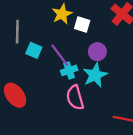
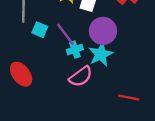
purple circle: (97, 52) -> (103, 31), size x1.5
pink semicircle: (75, 98) -> (81, 76), turned -110

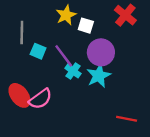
cyan cross: (75, 50) -> (73, 71), turned -35
pink semicircle: (81, 76) -> (40, 99), moved

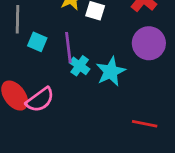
purple circle: (101, 52) -> (149, 43), moved
purple line: (64, 56) -> (68, 47), turned 30

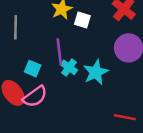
cyan square: (37, 42) -> (33, 69), moved

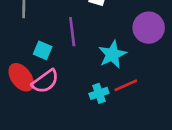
cyan cross: (69, 67) -> (99, 93), moved, turned 35
red line: (125, 117) -> (126, 85), moved, turned -35

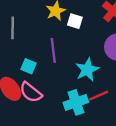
pink semicircle: (45, 81) -> (31, 92), turned 75
cyan cross: (99, 93) -> (76, 102), size x1.5

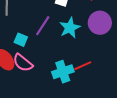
purple line: (53, 50) -> (43, 26), turned 40
cyan star: (87, 70) -> (70, 28), moved

